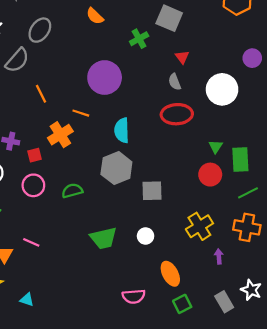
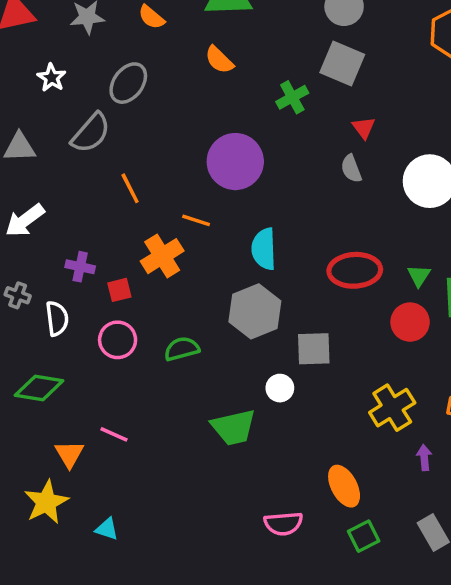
red ellipse: (177, 114) -> (355, 270), moved
white circle: (146, 236) -> (280, 388), moved

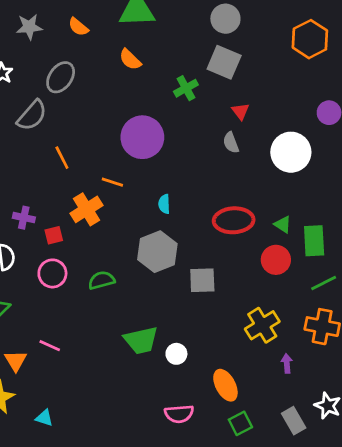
cyan semicircle: (264, 249) -> (164, 204), size x0.6
green triangle: (419, 276) -> (283, 224), turned -30
white circle: (280, 388) -> (176, 354), moved

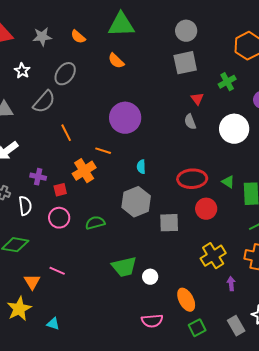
gray square: (224, 62) -> (185, 63), turned -35
green cross: (186, 88) -> (227, 82), moved
red circle: (276, 260) -> (206, 209), moved

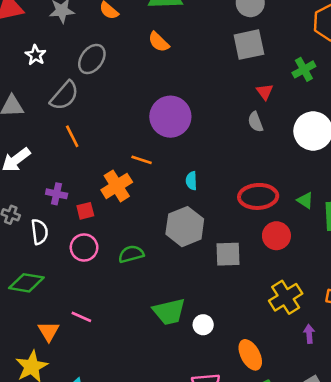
orange line: (66, 133) -> (72, 136), moved

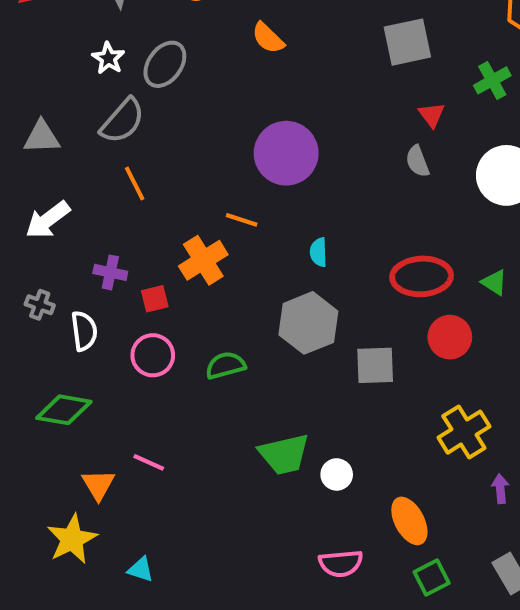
white star: (36, 55) -> (108, 58), moved

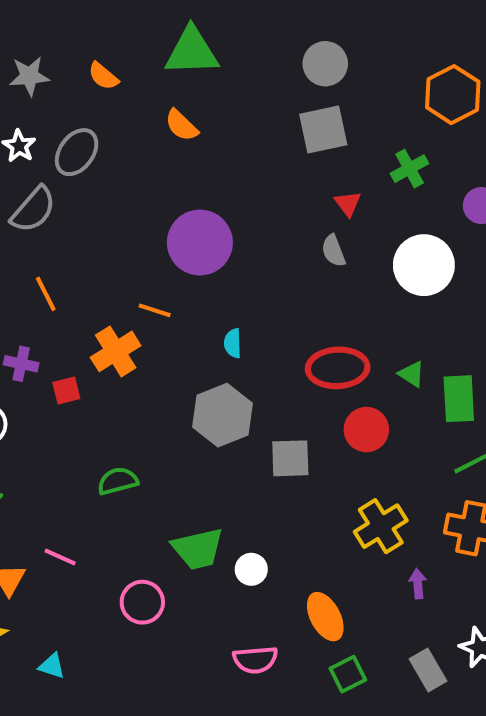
orange line: (135, 184) -> (46, 294), moved
pink circle: (153, 355) -> (142, 602), moved
green semicircle: (226, 365) -> (118, 481), moved

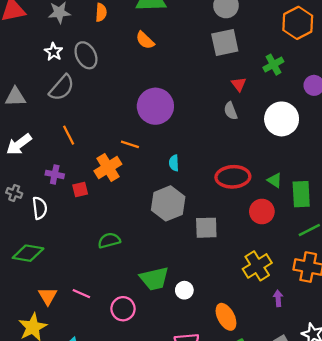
orange semicircle: (103, 76) -> (101, 12), turned -126
gray ellipse: (77, 152) -> (86, 55), turned -64
red circle: (366, 430) -> (262, 212), moved
pink line: (60, 557) -> (81, 294), moved

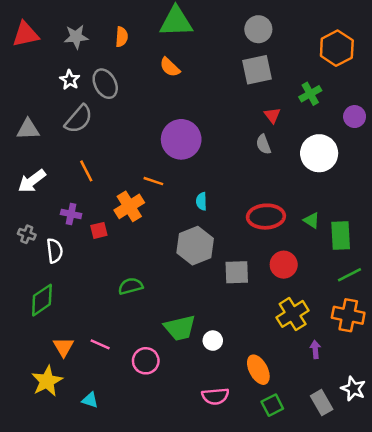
red circle: (262, 212) -> (284, 265), moved
green diamond: (28, 253) -> (42, 300), turned -44

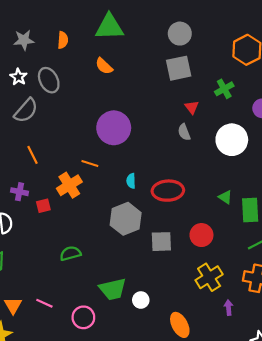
red ellipse: (266, 217) -> (168, 191), moved

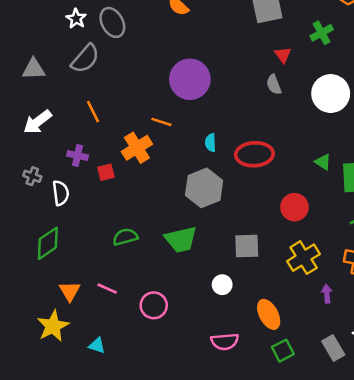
gray square: (161, 242) -> (247, 246), moved
green semicircle: (70, 253) -> (125, 237), moved
green trapezoid: (113, 289) -> (181, 239), moved

